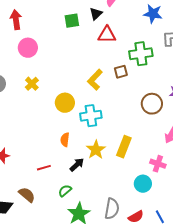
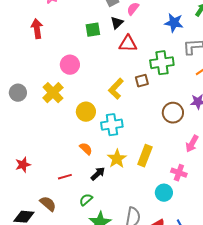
pink circle: (28, 48) -> (70, 65), moved
yellow cross: (32, 84) -> (53, 93), size x1.5
orange semicircle: (65, 140) -> (86, 149), turned 128

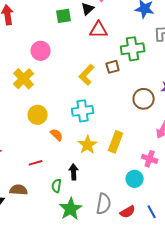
yellow circle: (86, 112) -> (38, 115), moved
black arrow: (98, 174) -> (74, 172), moved, turned -49
green semicircle: (86, 200) -> (57, 186), turned -40
brown semicircle: (48, 204) -> (19, 190), turned -36

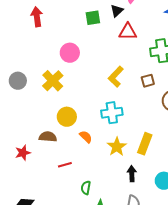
brown square: (113, 67) -> (148, 81), moved
black arrow: (74, 172) -> (132, 174), moved
brown semicircle: (19, 190) -> (48, 137), moved

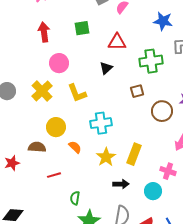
black triangle: (117, 11) -> (106, 68), moved
red arrow: (37, 17) -> (44, 32), moved
yellow L-shape: (116, 77) -> (77, 93), moved, turned -65
black arrow: (132, 174) -> (121, 184), turned 91

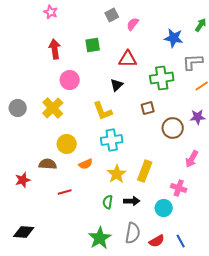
yellow L-shape: (77, 93) -> (103, 111), moved
orange semicircle: (75, 147) -> (86, 164), turned 112
green semicircle: (75, 198) -> (108, 202), moved

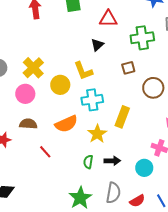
pink circle: (70, 80) -> (25, 94), moved
yellow circle: (67, 144) -> (60, 85), moved
orange semicircle: (86, 164) -> (66, 124), size x1.6
yellow rectangle: (145, 171) -> (122, 117), moved
red line: (65, 192) -> (45, 152), turned 64

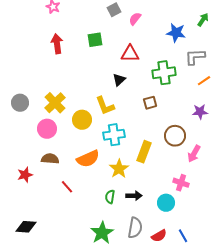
brown circle: (153, 88) -> (175, 136), moved

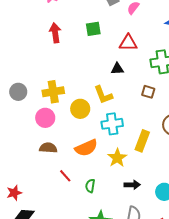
black triangle: (119, 80) -> (117, 69), turned 40
yellow cross: (55, 103) -> (53, 92), turned 35
brown square: (150, 103) -> (148, 92), turned 32
red star: (25, 175) -> (14, 193), moved
green semicircle: (110, 197) -> (90, 186), moved

